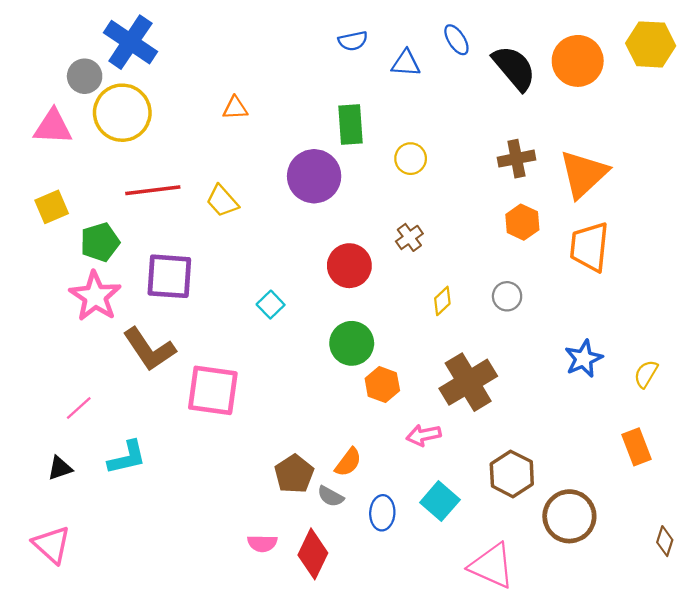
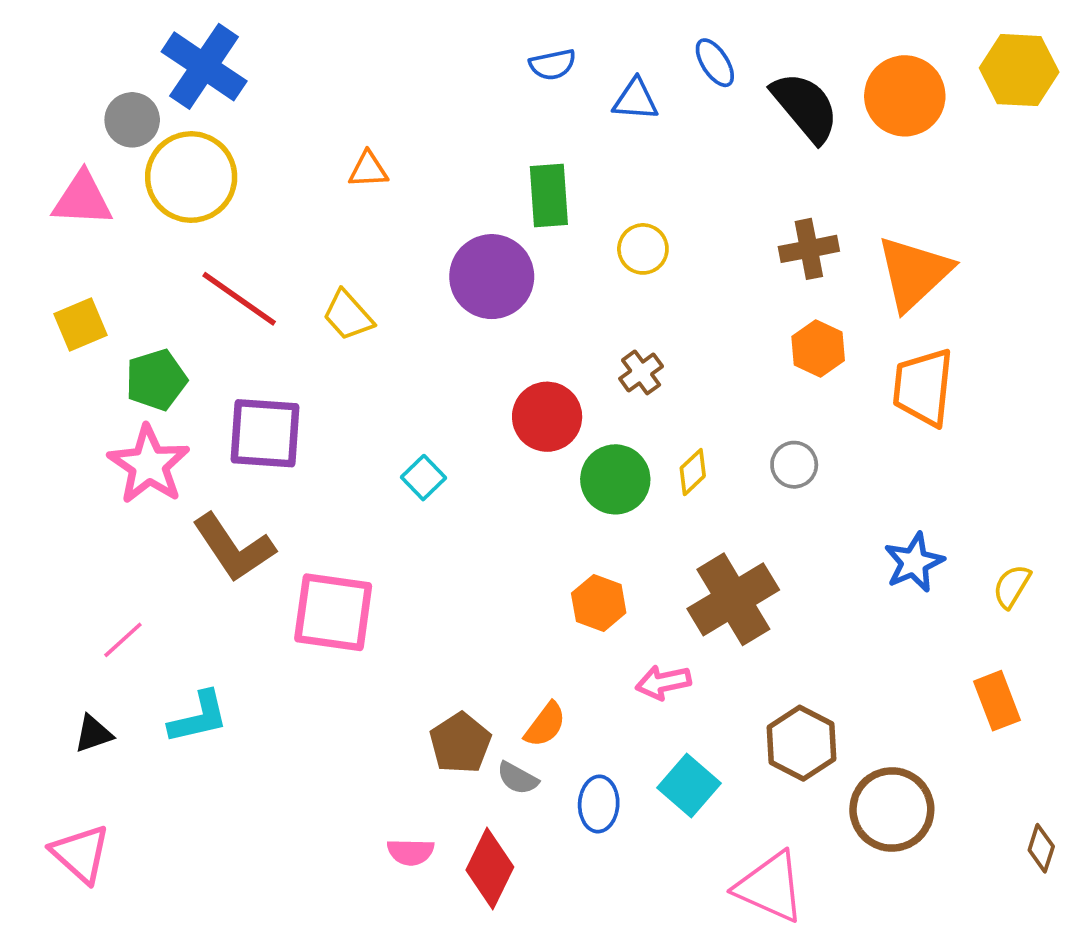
red line: (153, 190) -> (239, 299), turned 42
green circle: (352, 343) -> (615, 479), moved

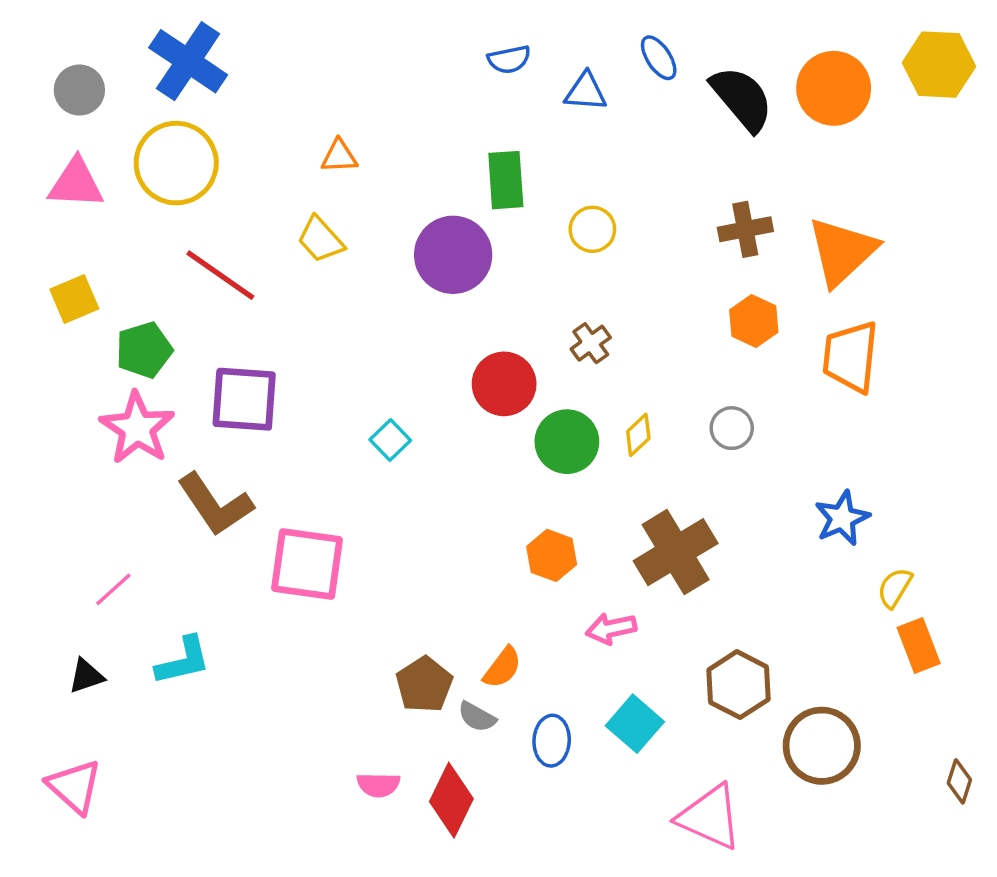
gray circle: (132, 120) -> (79, 90), moved
yellow trapezoid: (348, 315) -> (321, 240), moved
yellow semicircle: (1012, 586) -> (895, 588), moved

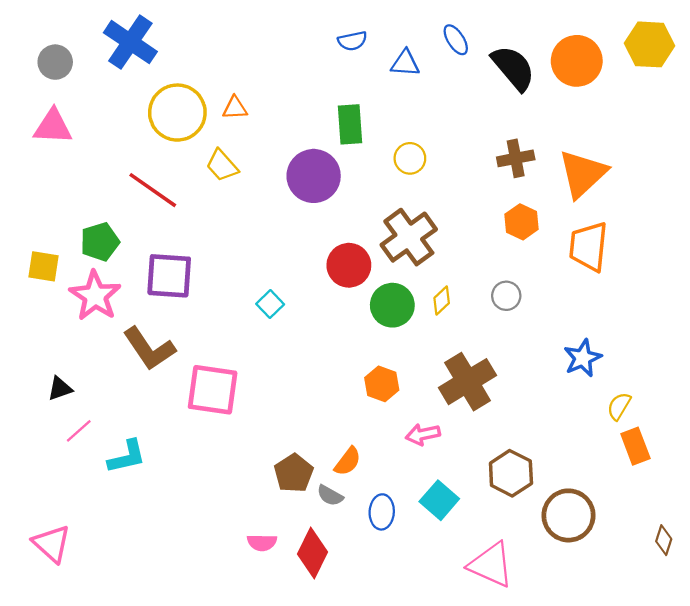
yellow circle: (176, 163) -> (177, 113), moved
yellow square: (74, 299) -> (43, 266), moved, turned 32
brown cross: (591, 343) -> (409, 237), size x2.0
pink line: (113, 589) -> (79, 431), moved
black triangle: (86, 676) -> (60, 389), moved

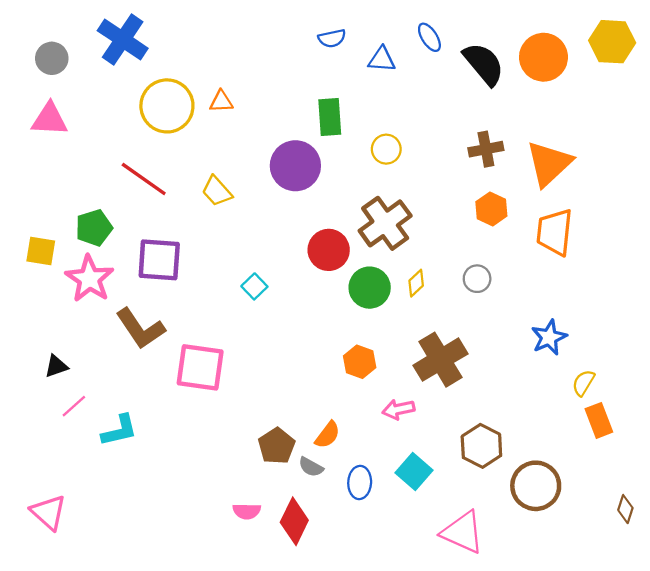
yellow trapezoid: (222, 165) -> (217, 191), moved

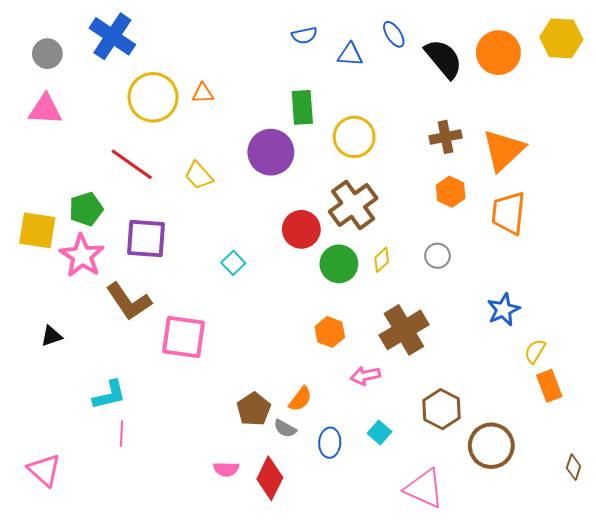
yellow circle: (386, 149) -> (354, 137), size x1.5
yellow square: (41, 251) -> (37, 230), size x1.4
pink line: (74, 406) -> (122, 434), moved, turned -45
cyan square: (414, 471) -> (380, 433), size x0.7

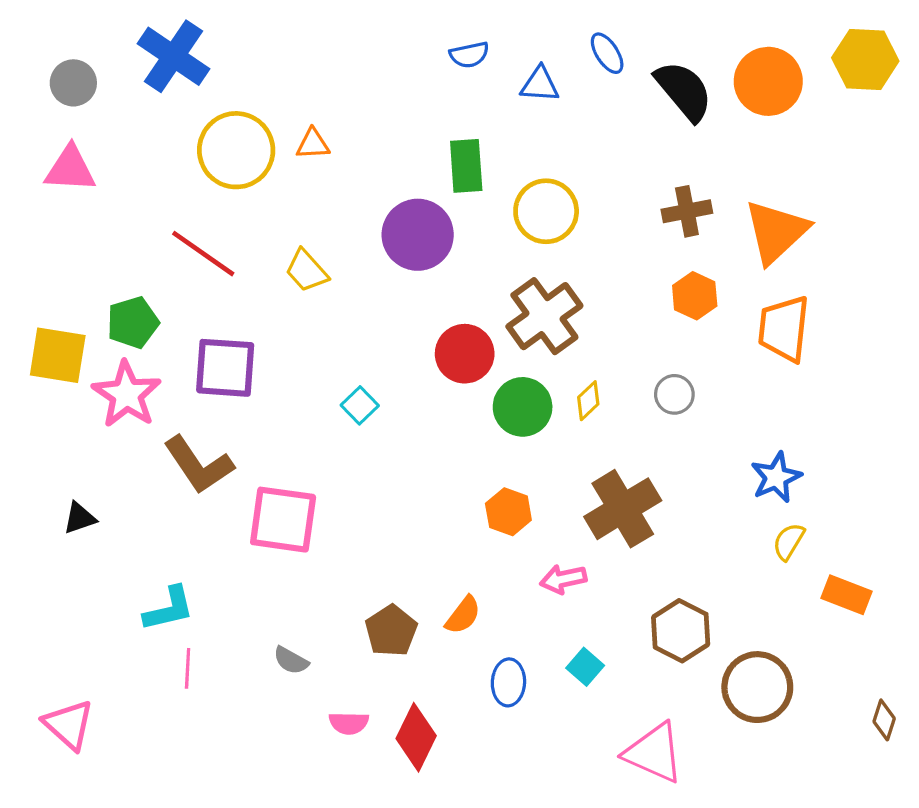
yellow semicircle: (535, 351) -> (789, 542), moved
orange rectangle: (549, 386) -> (847, 595), turned -48
gray semicircle: (285, 428) -> (291, 660), moved

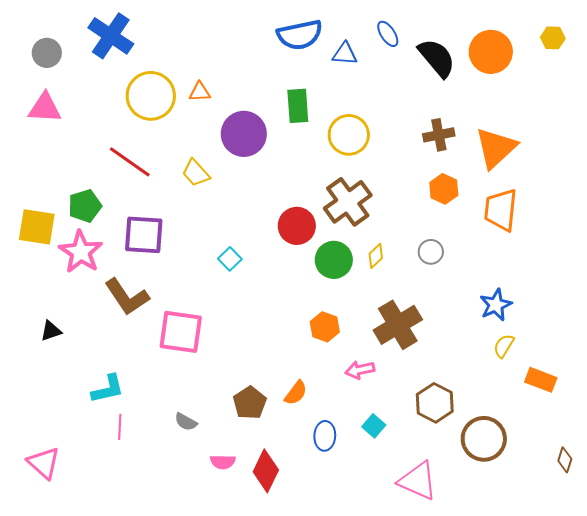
blue semicircle: (469, 55) -> (300, 35), size x1.8
yellow hexagon: (865, 59) -> (553, 38), size x0.6
purple circle: (418, 235) -> (244, 134), moved

